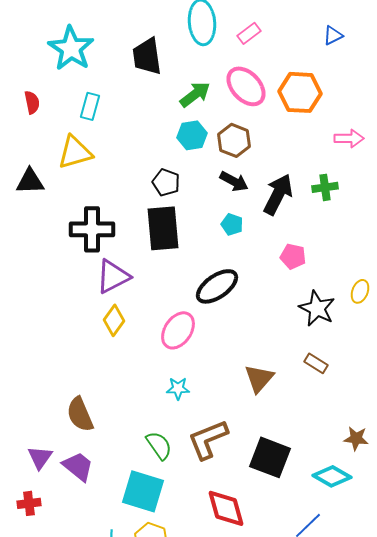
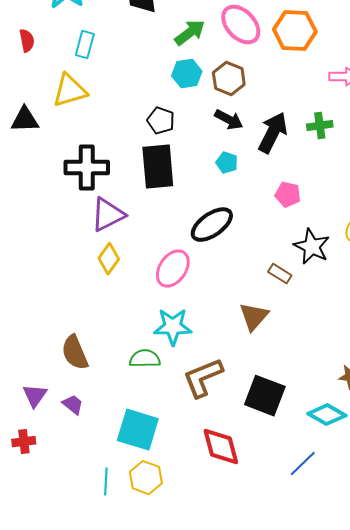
brown rectangle: (316, 363) -> (280, 274), moved
cyan star: (178, 388) -> (173, 327), size x1.6
green semicircle: (159, 445) -> (145, 359), moved, turned -56
purple trapezoid: (78, 466) -> (73, 405), size x0.7

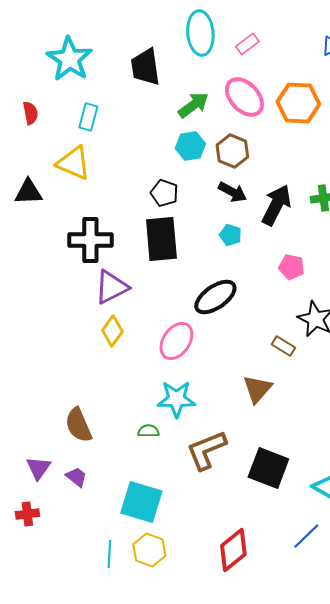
yellow triangle: (70, 91) -> (73, 163), turned 39
green semicircle: (145, 359) -> (148, 431), size x0.7
red diamond: (221, 447) -> (233, 550), moved, turned 66

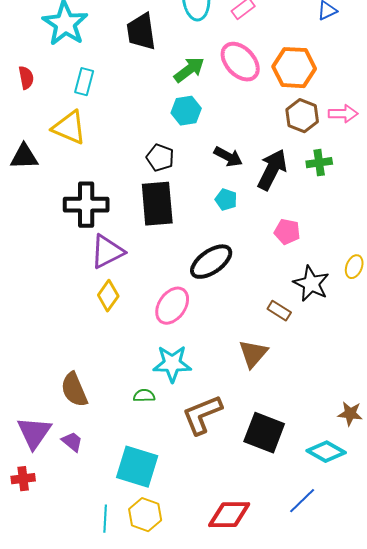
brown hexagon: (232, 151) -> (302, 116), moved
purple triangle: (38, 468) -> (34, 433), size x1.4
red diamond: (233, 550) -> (229, 515), turned 39

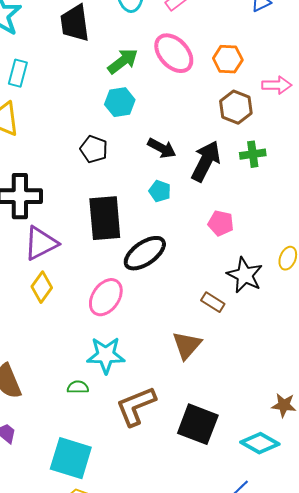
orange hexagon: (294, 68) -> (228, 59), size x0.7
pink arrow: (343, 114) -> (277, 85), moved
black rectangle: (157, 204) -> (105, 218), moved

